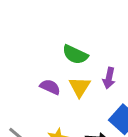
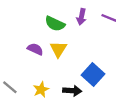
purple arrow: (109, 78) -> (81, 17), moved

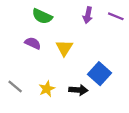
green semicircle: (55, 24) -> (42, 16), moved
purple semicircle: (35, 49) -> (33, 43), moved

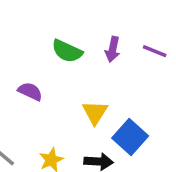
green semicircle: (42, 16) -> (67, 51), moved
yellow triangle: (64, 48) -> (95, 112), moved

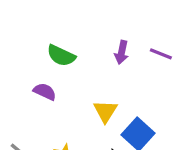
green semicircle: (67, 51) -> (61, 56), moved

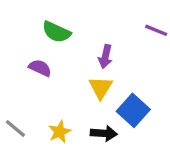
purple arrow: (122, 52) -> (105, 56), moved

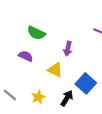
yellow triangle: (101, 88) -> (55, 70), moved, turned -35
black arrow: (104, 133) -> (67, 98), turned -63

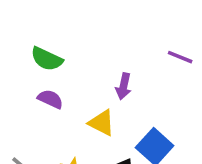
green semicircle: (36, 33) -> (47, 59), moved

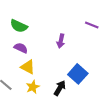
yellow triangle: (102, 123) -> (28, 67), moved

